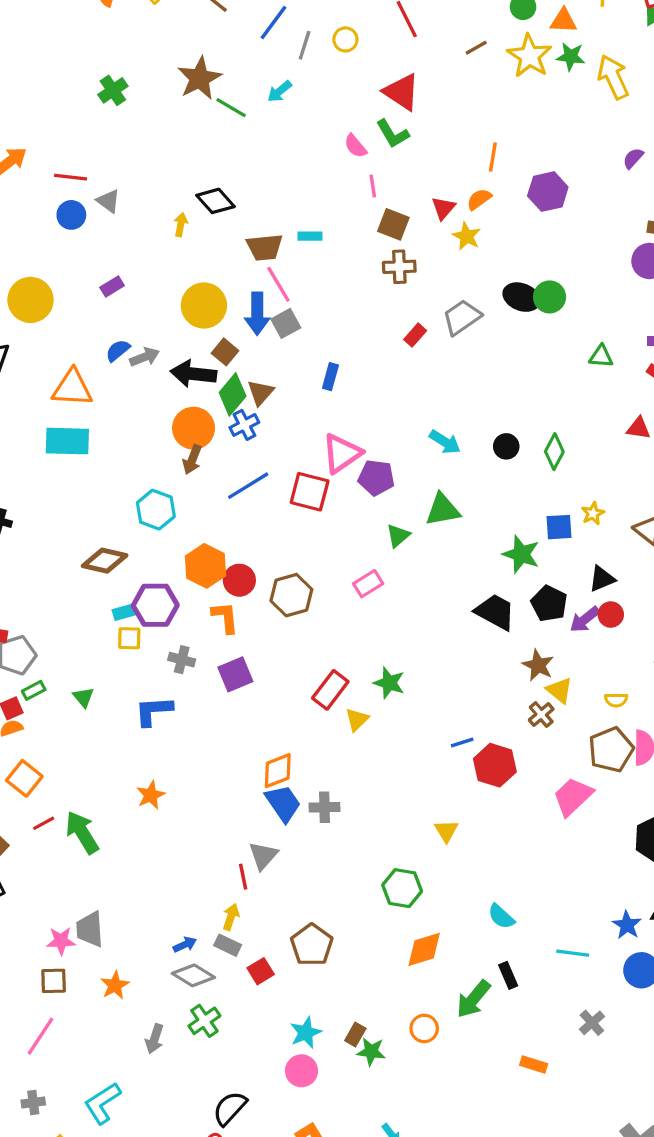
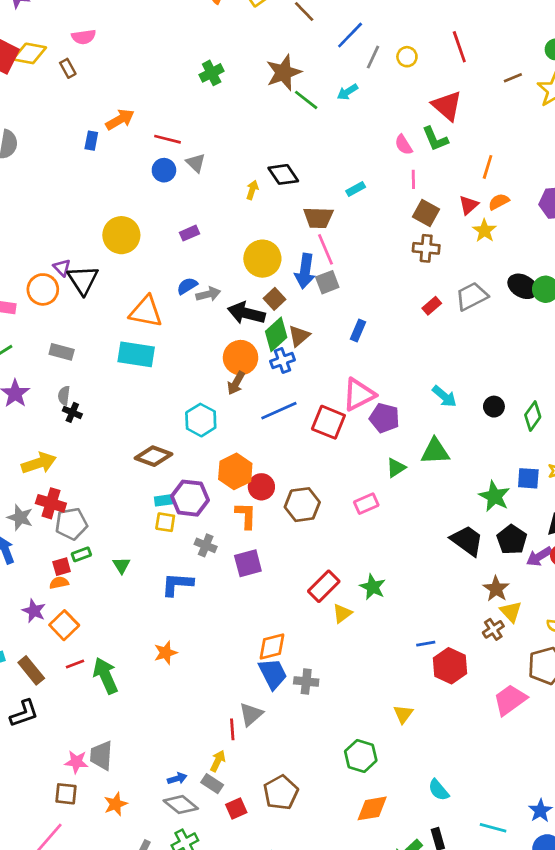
orange line: (493, 157) -> (488, 167), moved
cyan rectangle: (310, 236) -> (356, 189), moved, turned -36

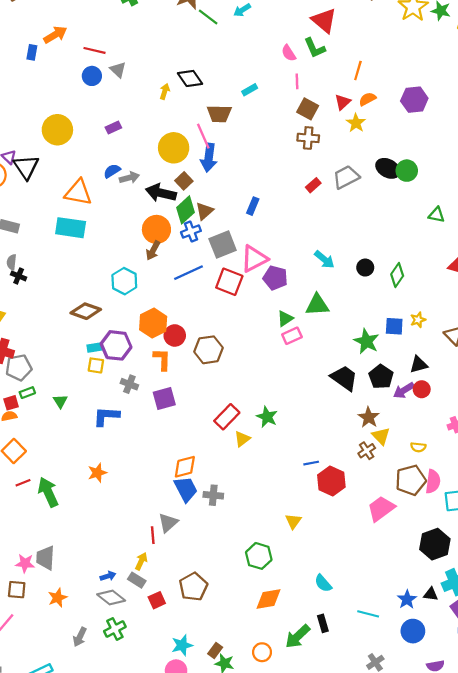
pink line: (326, 249) -> (203, 136), moved
gray square: (327, 282) -> (223, 245), moved, size x1.4
pink rectangle: (366, 504) -> (292, 336), moved

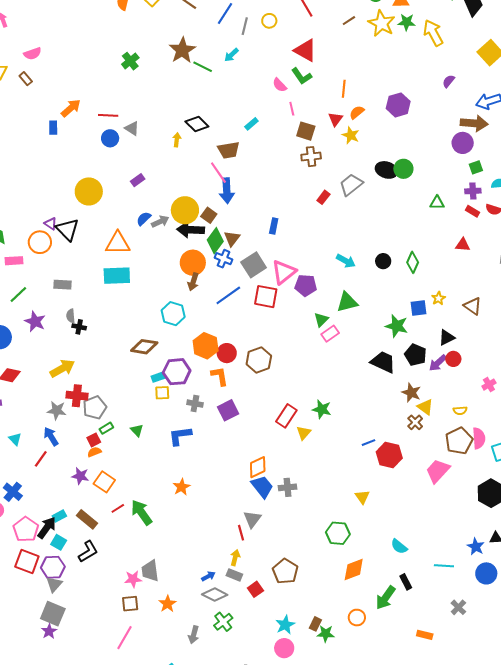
yellow circle: (174, 148) -> (185, 210), moved
blue cross: (191, 231) -> (224, 259), turned -36

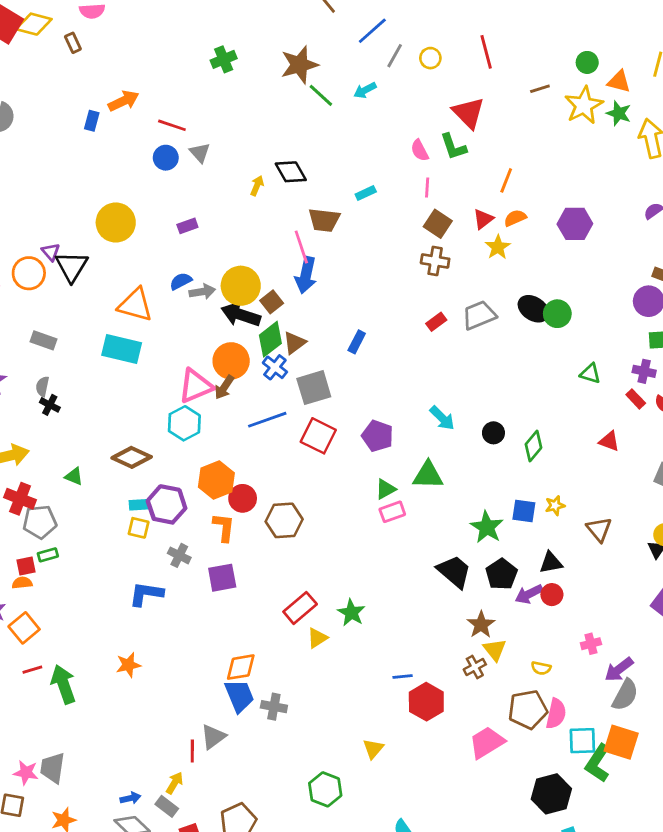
pink triangle: (284, 272) -> (196, 386), moved
green triangle: (137, 430) -> (74, 476), moved, turned -40

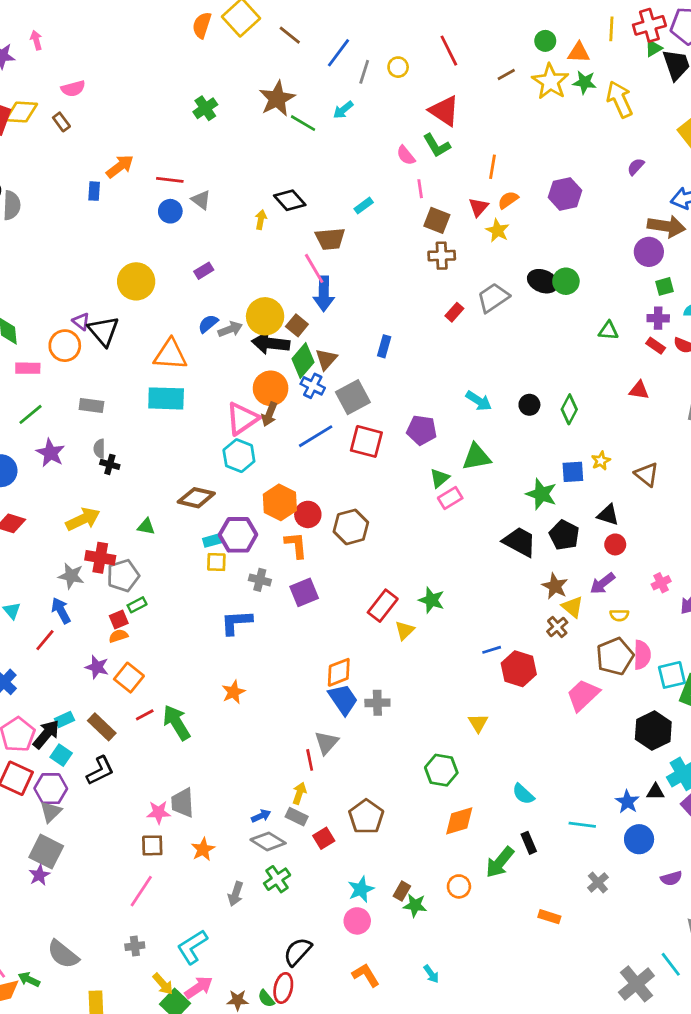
black triangle: (551, 563) -> (608, 515), turned 40
purple arrow: (529, 594) -> (602, 583), moved

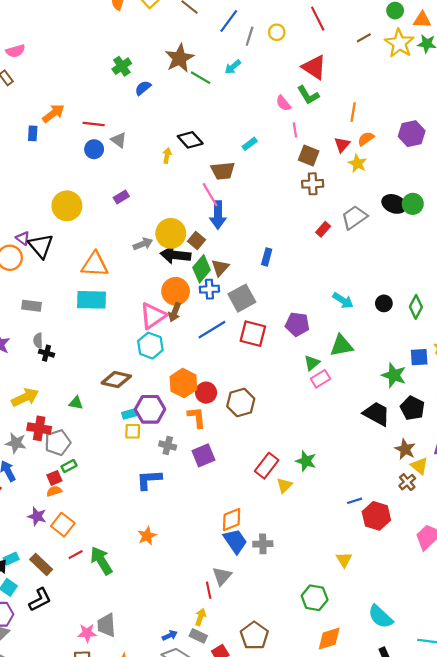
blue semicircle: (208, 324) -> (143, 88), moved
blue cross: (313, 386) -> (209, 289), turned -30
cyan semicircle: (523, 794) -> (381, 617), size x1.4

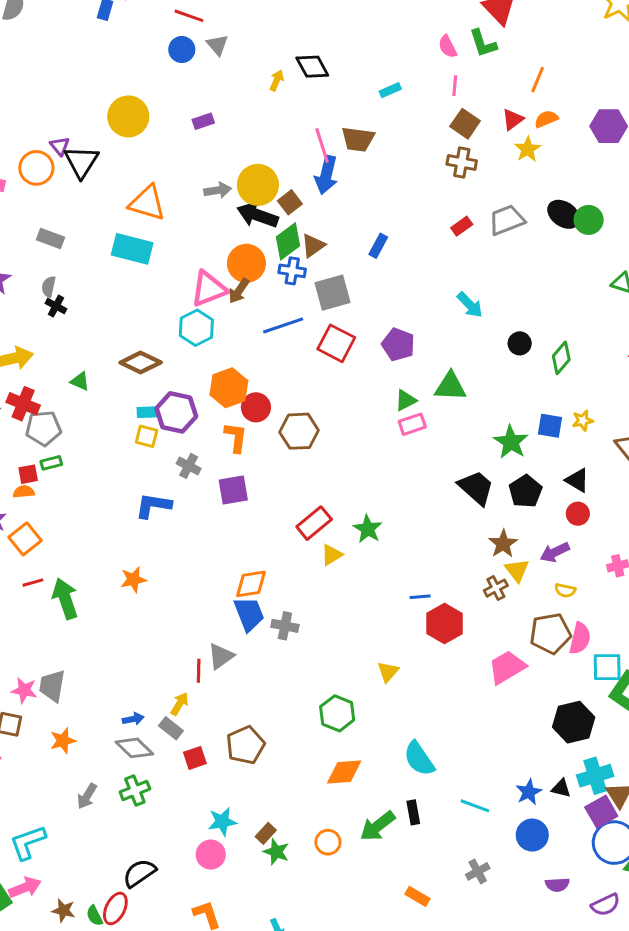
brown trapezoid: (223, 171) -> (358, 139), moved
cyan arrow: (343, 300) -> (470, 305), moved

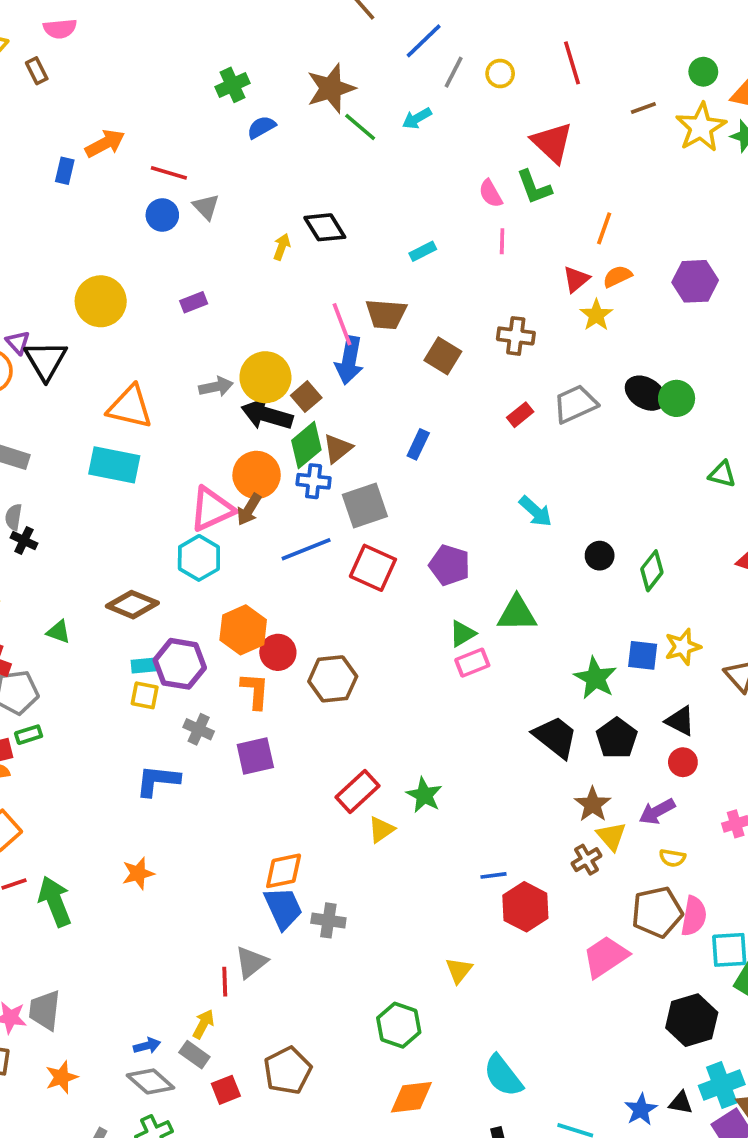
brown square: (465, 124) -> (443, 356), moved
yellow star: (583, 421) -> (683, 647), size x1.4

